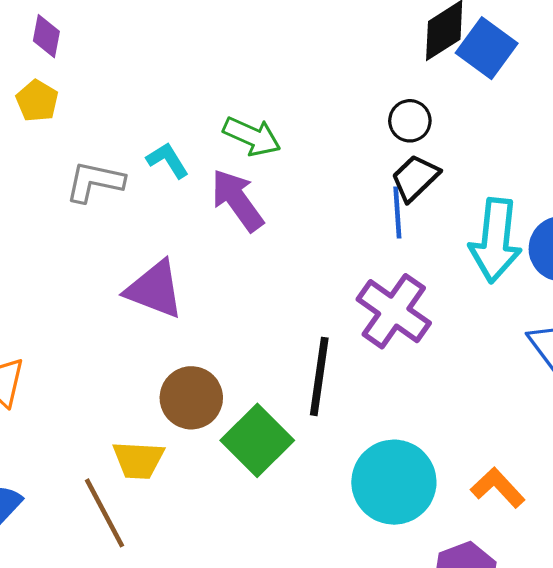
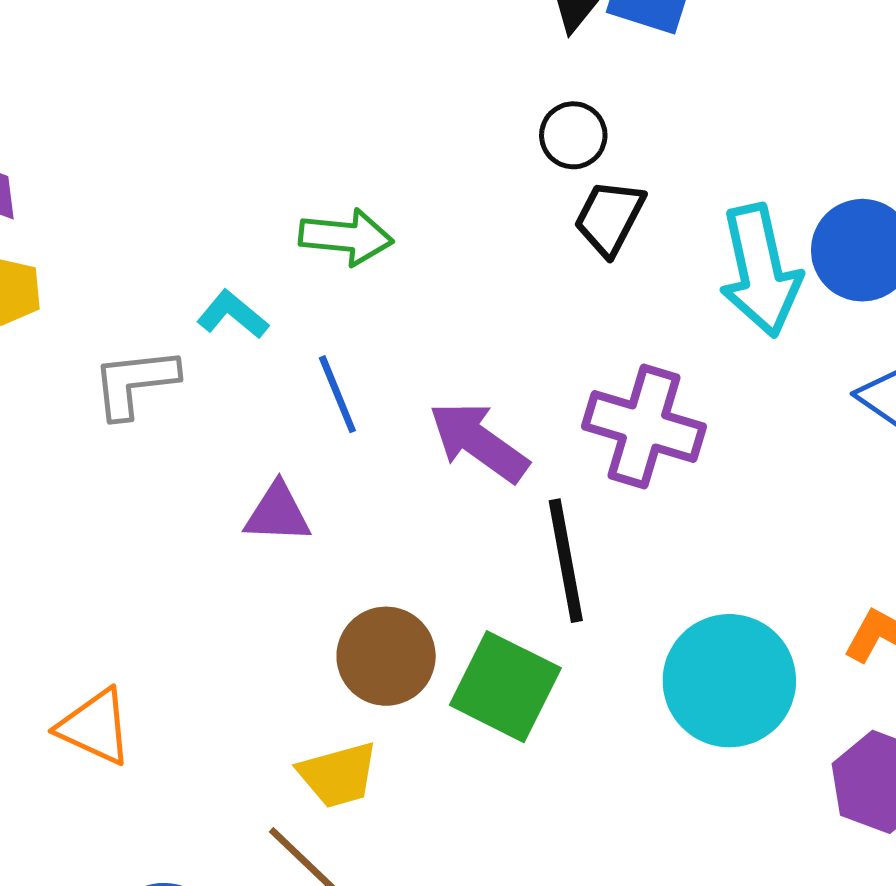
purple arrow: (237, 200) -> (479, 442), moved
blue line: (397, 213) -> (337, 394), moved
purple triangle: (155, 289) -> (278, 513), size x0.7

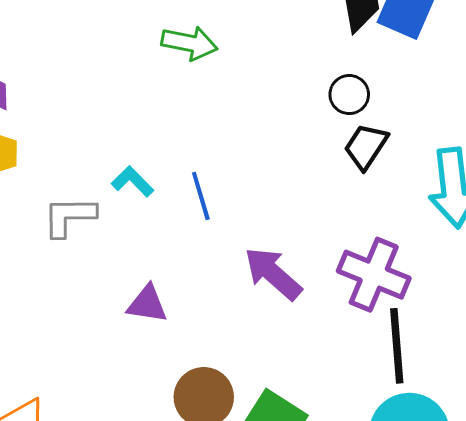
green arrow: (346, 237) -> (189, 43), moved
blue line: (337, 394) -> (201, 196), moved
black line: (566, 561) -> (397, 346), moved

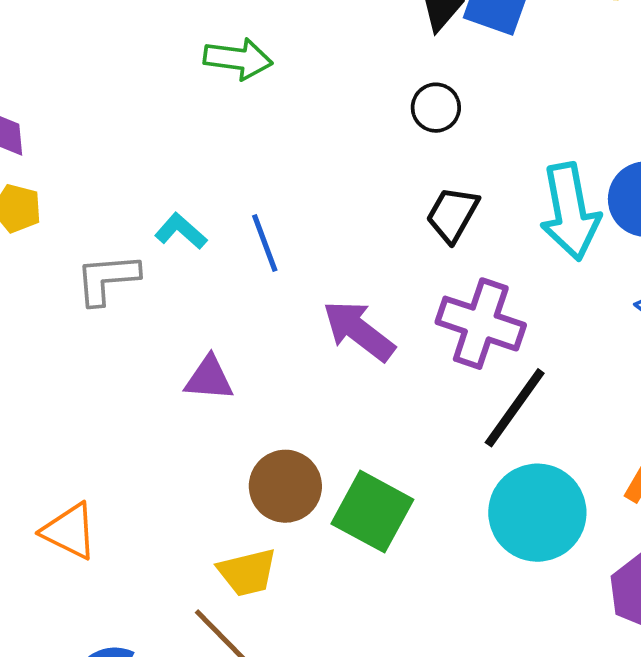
black trapezoid: (366, 146) -> (452, 214), moved
black line: (397, 346) -> (515, 408), turned 44

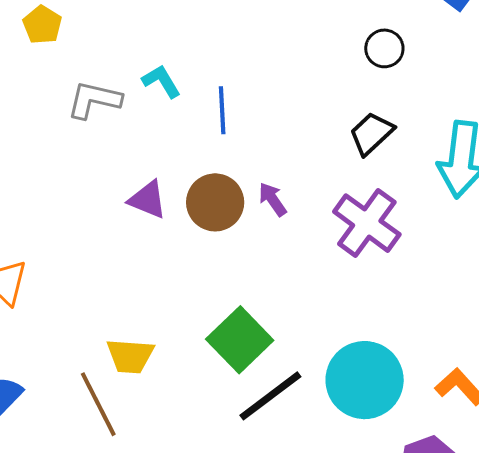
purple arrow: (359, 331) -> (273, 199), size x0.6
black line: (515, 408) -> (270, 396), moved
brown circle: (285, 486) -> (215, 202), moved

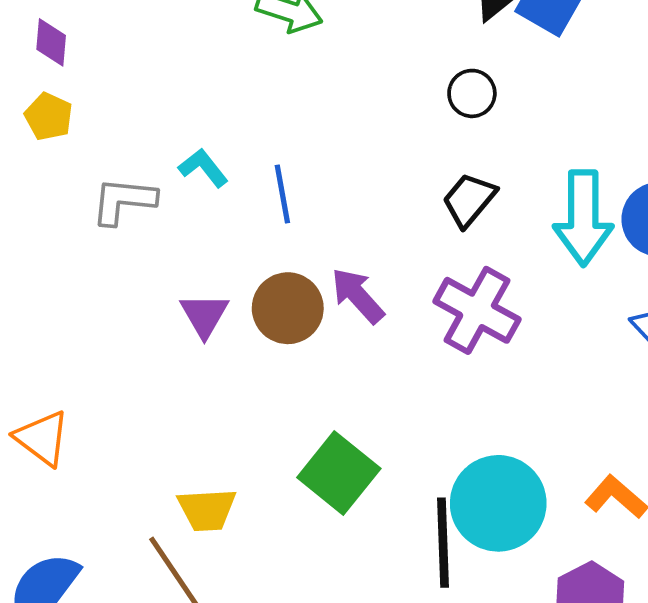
purple arrow: (273, 199) -> (358, 296), size x1.4
purple triangle: (148, 200) -> (204, 315), turned 45
black line: (270, 396) -> (443, 543), moved, turned -48

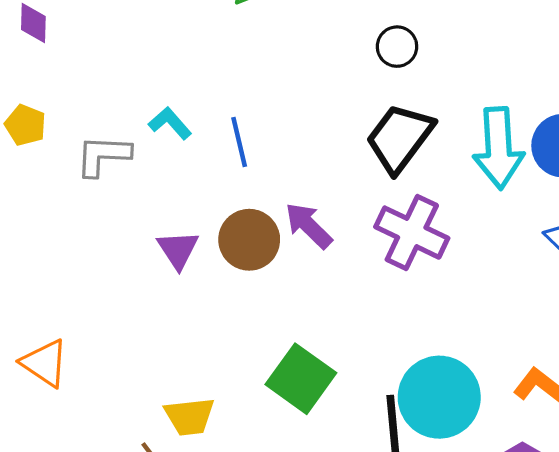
yellow pentagon: (49, 117) -> (25, 125), moved
black trapezoid: (469, 200) -> (400, 138), size x1.5

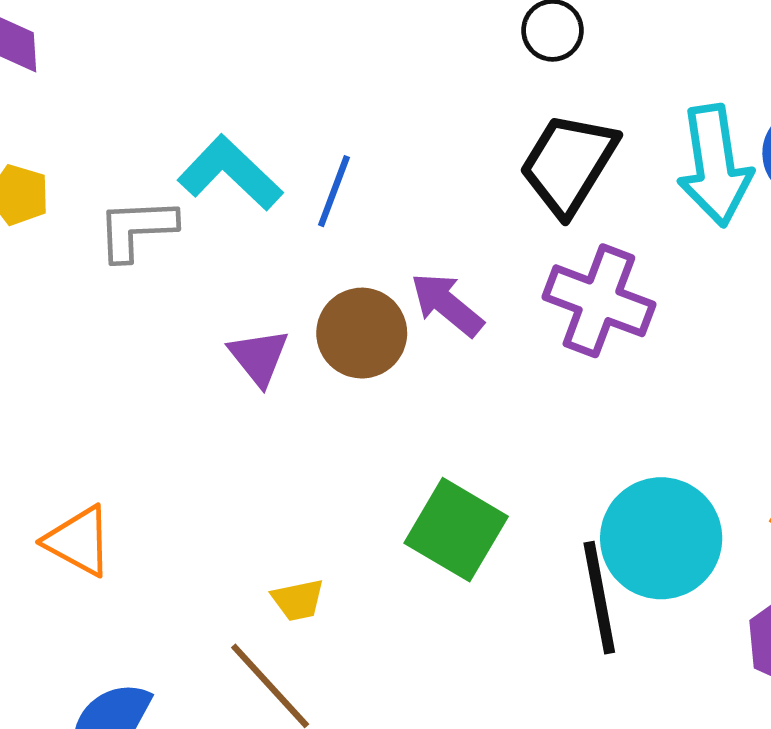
cyan L-shape: (170, 123) -> (230, 173), size x1.6
blue line: (239, 142) -> (334, 191), turned 39
yellow trapezoid: (190, 417) -> (298, 600), size x0.7

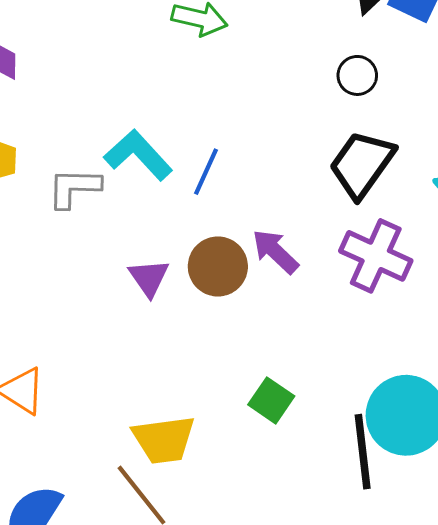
green square: (456, 530) -> (271, 400), size x0.7
yellow trapezoid: (298, 600) -> (164, 440), size x1.8

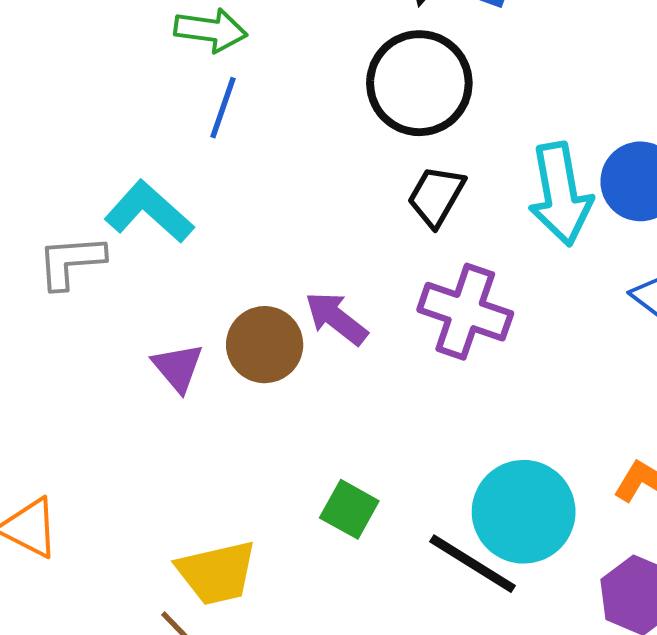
black circle: (357, 75) -> (419, 83), size x2.0
black trapezoid: (362, 164) -> (436, 196), size x0.7
blue line: (206, 172) -> (223, 108), moved
black line: (363, 452) -> (473, 564), turned -46

